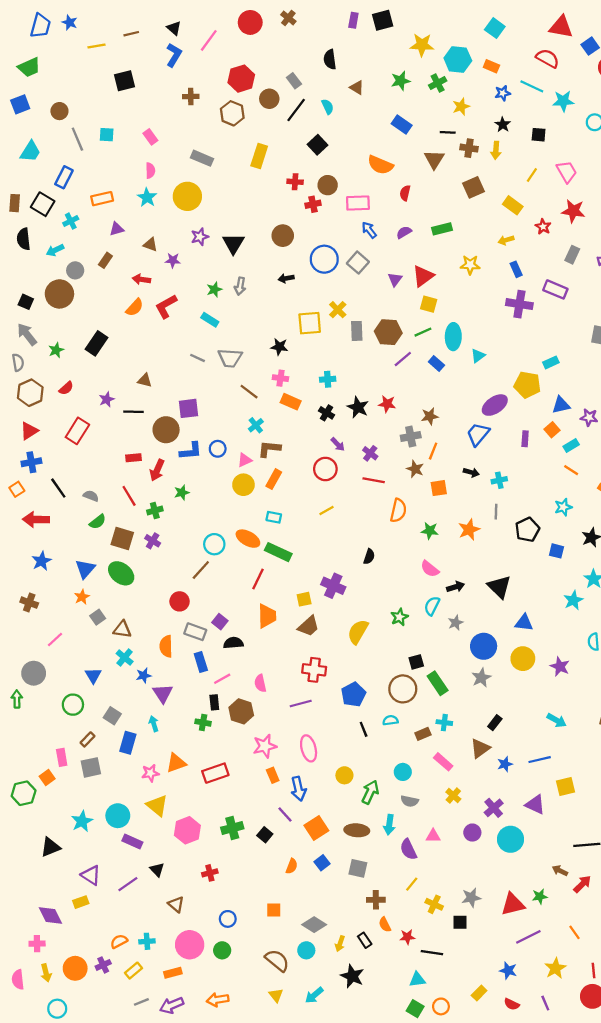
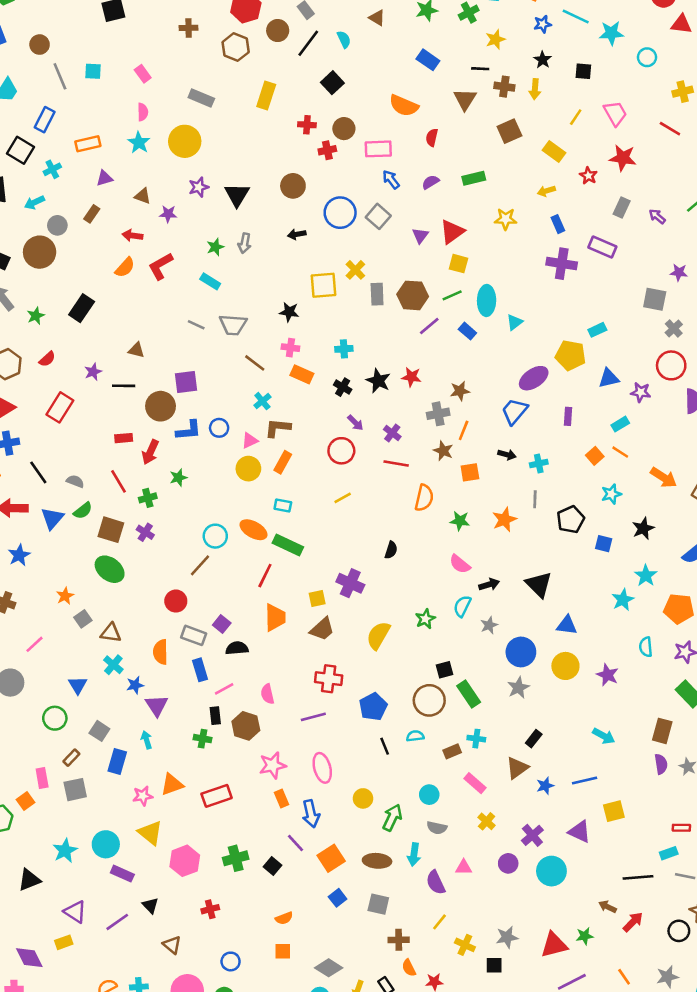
orange square: (552, 430) -> (595, 456), moved
blue triangle: (85, 569) -> (52, 518), moved
orange semicircle: (292, 866) -> (284, 918), moved, turned 48

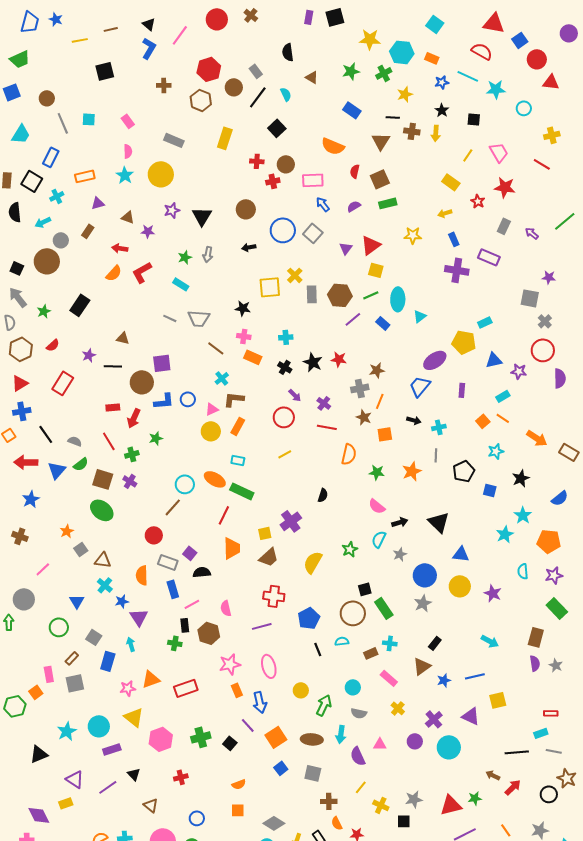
brown square: (509, 131) -> (380, 179), moved
purple cross: (350, 583) -> (291, 521), turned 30
purple rectangle: (122, 874) -> (112, 749), turned -42

